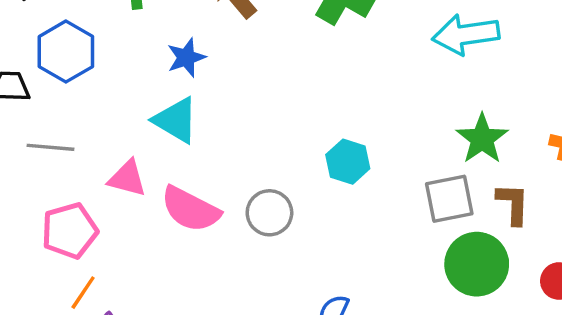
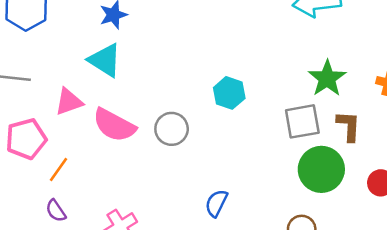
pink triangle: (127, 178) -> (69, 102), turned -36
orange line: (83, 293) -> (58, 170), moved

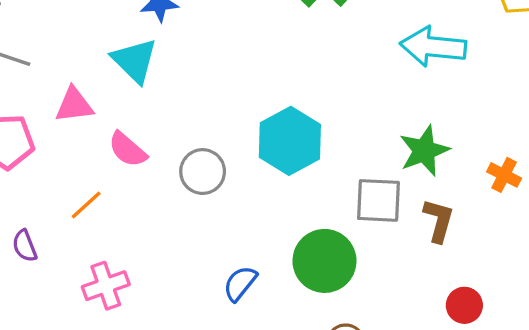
cyan hexagon: (229, 93) -> (290, 141), size x1.5
pink semicircle: (114, 125) -> (128, 150), size x0.7
green circle: (321, 169) -> (324, 261), moved
orange line: (58, 170) -> (86, 205), moved

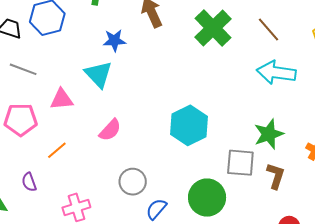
pink semicircle: (128, 150) -> (110, 130), moved, turned -90
gray circle: (203, 172) -> (133, 182), moved
orange line: (86, 205) -> (57, 150), moved

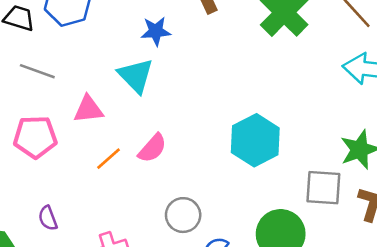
orange line: (57, 150) -> (108, 159), moved

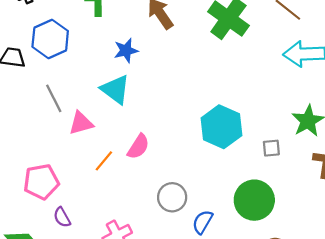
gray line: (37, 71) -> (54, 98), moved, turned 52
pink pentagon: (35, 137) -> (41, 182), moved
gray square: (323, 188) -> (271, 148), moved, size x0.6

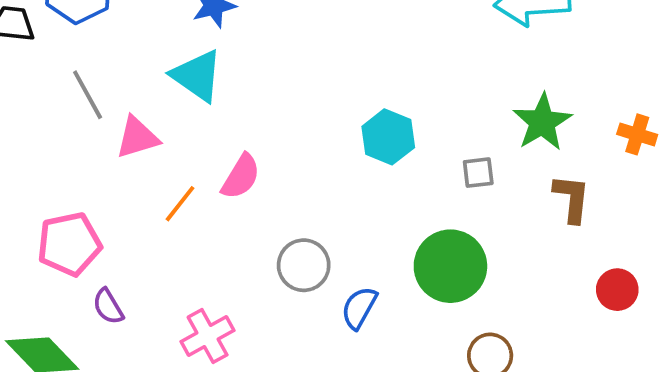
cyan hexagon: (221, 127) -> (388, 137), size x0.7

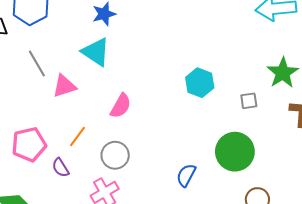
orange line: (180, 204) -> (78, 136), moved
gray circle: (304, 265) -> (115, 155), moved
purple semicircle: (108, 306) -> (60, 168), moved

